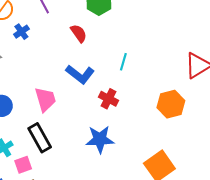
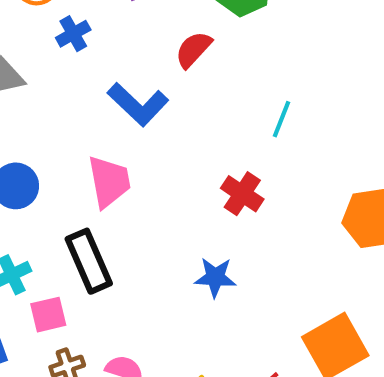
red semicircle: (79, 33) -> (193, 50), turned -108
blue L-shape: (80, 74) -> (138, 104), moved
blue star: (100, 139) -> (215, 277), size x0.7

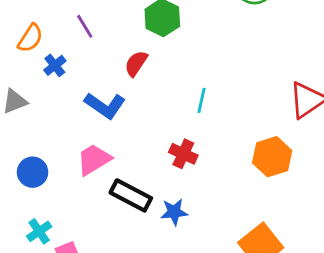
pink trapezoid: (109, 182) -> (94, 160), turned -102
black rectangle: (89, 261) -> (131, 195), moved, turned -30

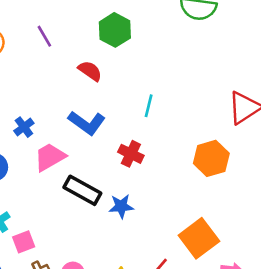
red semicircle: (136, 63) -> (90, 71), turned 90
blue cross: (55, 65) -> (24, 127), moved
blue L-shape: (105, 105) -> (87, 123), moved

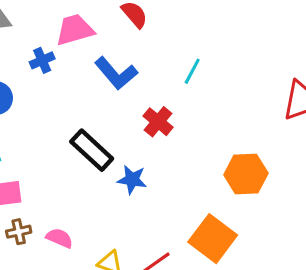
pink trapezoid: (50, 157) -> (75, 30), moved
orange hexagon: (211, 158) -> (246, 174), moved
orange square: (199, 238) -> (213, 239), turned -30

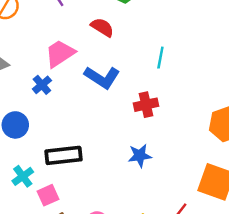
red cross: (158, 122) -> (146, 105), turned -35
black rectangle: (92, 150) -> (63, 155), moved, turned -32

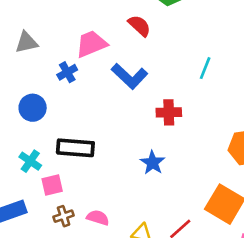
cyan line: (160, 58) -> (205, 68), moved
blue star: (140, 156) -> (153, 163), turned 30
cyan cross: (23, 176) -> (30, 161), turned -30

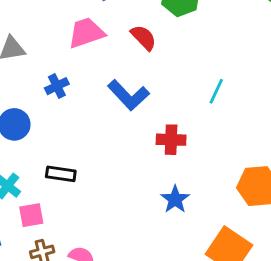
pink trapezoid: (91, 44) -> (86, 33), moved
black rectangle: (75, 148) -> (61, 174), size x0.7
blue star: (153, 163) -> (175, 199), moved

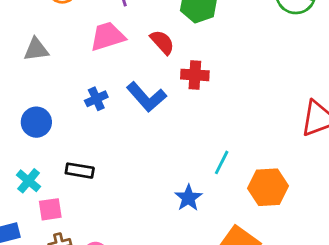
blue cross: (57, 86) -> (96, 99), moved
cyan line: (216, 91) -> (222, 162), moved
red cross: (171, 140) -> (195, 75), moved

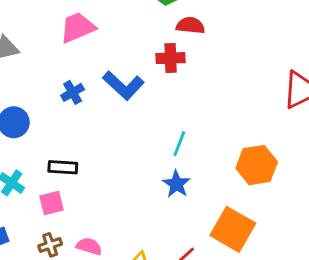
red semicircle: (162, 42) -> (190, 25), moved, turned -36
cyan line: (222, 162) -> (179, 144), moved
pink square: (50, 209) -> (52, 203), moved

